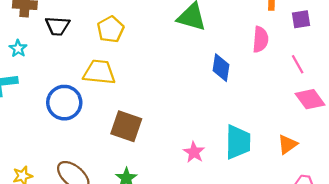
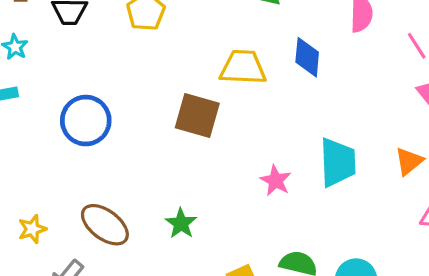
yellow trapezoid: (99, 72) -> (243, 67), moved
brown square: (126, 126) -> (197, 116), moved

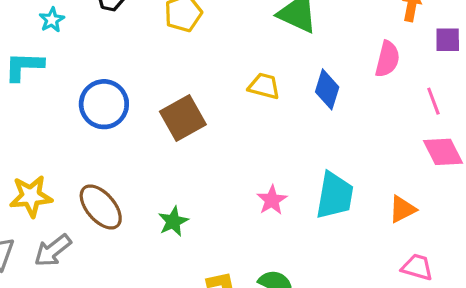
yellow trapezoid: (243, 67) -> (264, 86), size x0.7
brown square: (197, 116) -> (183, 118), moved, turned 33
yellow star: (32, 229) -> (31, 196), size x1.5

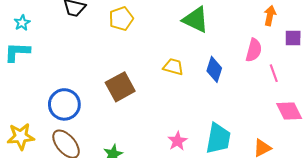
cyan star: (52, 20) -> (22, 23), moved
pink line: (433, 101) -> (274, 73), moved
blue circle: (104, 104) -> (64, 104), moved

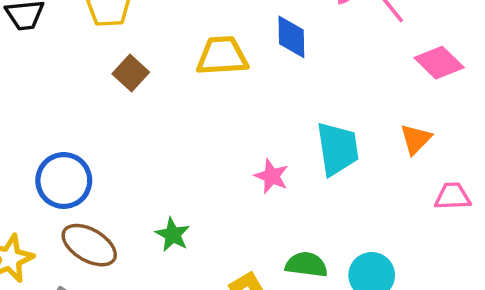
yellow trapezoid: (173, 67) -> (222, 56), size x1.4
brown square: (120, 87) -> (131, 73), moved, size x0.7

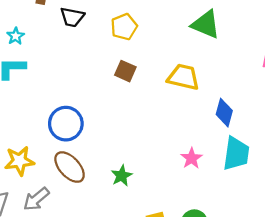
blue diamond: (291, 37) -> (224, 113), moved
brown square: (131, 73) -> (125, 71), turned -35

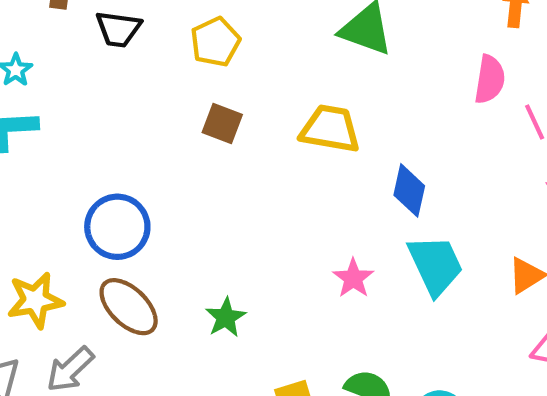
cyan trapezoid: (236, 154) -> (435, 265), turned -30

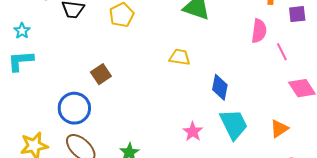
brown square: (222, 124) -> (101, 74), moved, turned 36
yellow trapezoid: (330, 129) -> (180, 57), size x0.7

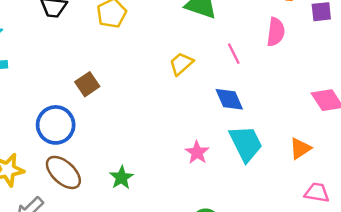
pink line: (282, 52) -> (234, 54), moved
yellow trapezoid: (180, 57) -> (181, 64), turned -50
blue diamond: (220, 87) -> (229, 99), turned -35

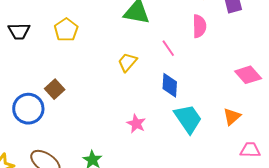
blue diamond: (229, 99) -> (170, 85), turned 35
blue circle: (56, 125) -> (28, 109), moved
pink star: (197, 152) -> (136, 124), moved

